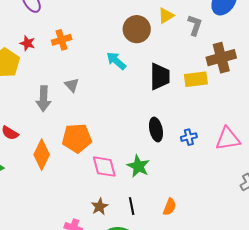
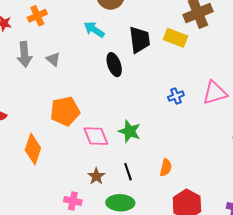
yellow rectangle: (196, 79) -> (176, 38), turned 35
gray arrow: (43, 99) -> (24, 54), moved
black ellipse: (156, 130) -> (114, 65), moved
orange diamond: (42, 155) -> (33, 149), moved

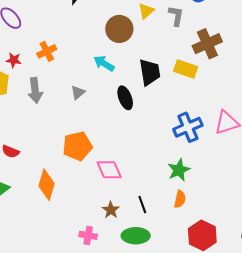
gray triangle: (53, 59) -> (78, 92), moved, turned 42
blue cross: (176, 96) -> (188, 127), size x1.8
green star: (130, 131) -> (179, 170), moved, turned 30

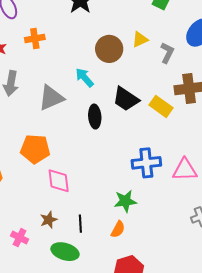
orange cross: (47, 51) -> (35, 39), moved
black trapezoid: (150, 72) -> (126, 99), turned 116
gray triangle: (78, 92) -> (51, 98), size x1.8

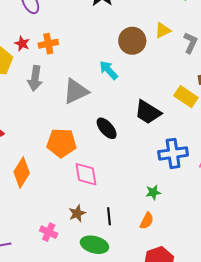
orange cross: (35, 39) -> (48, 44), moved
black trapezoid: (126, 99) -> (148, 112), moved
black ellipse: (95, 117) -> (107, 128), moved, turned -35
green star: (125, 201) -> (153, 192), size x0.7

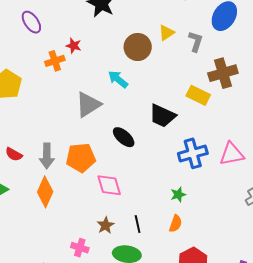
red star: (22, 44) -> (74, 46), moved
gray arrow: (35, 78) -> (47, 156), moved

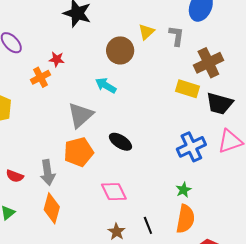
black trapezoid: (162, 116) -> (219, 104), moved
orange pentagon: (81, 158) -> (79, 152), moved
orange semicircle: (176, 224) -> (185, 219), size x1.6

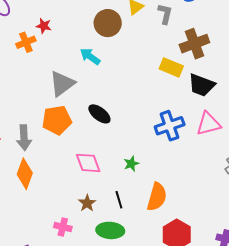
green star: (183, 190) -> (131, 164), moved

